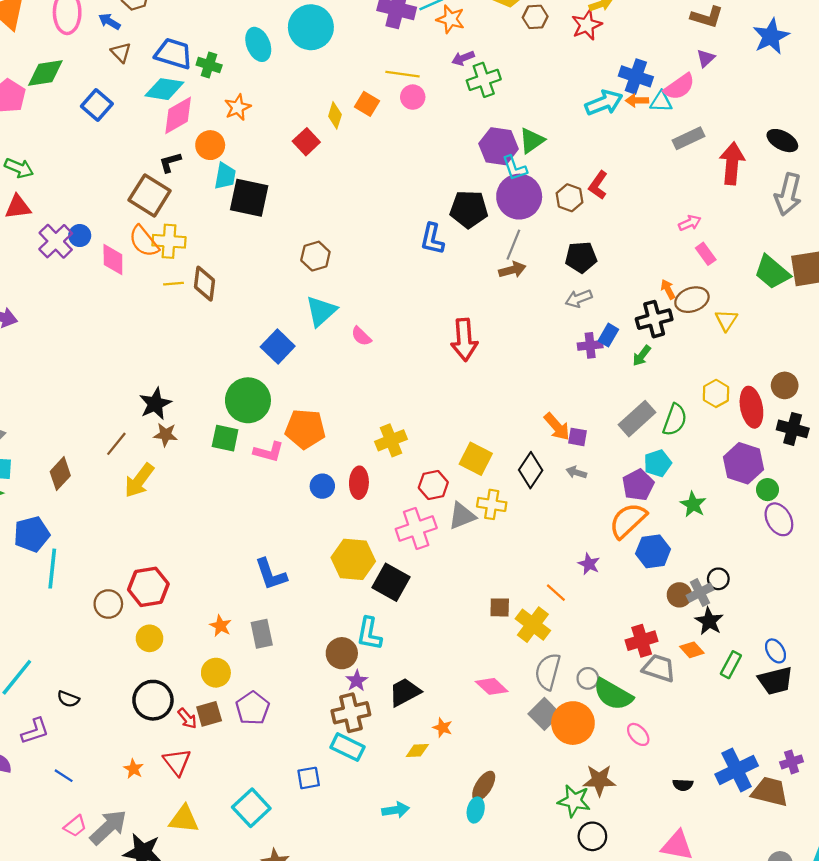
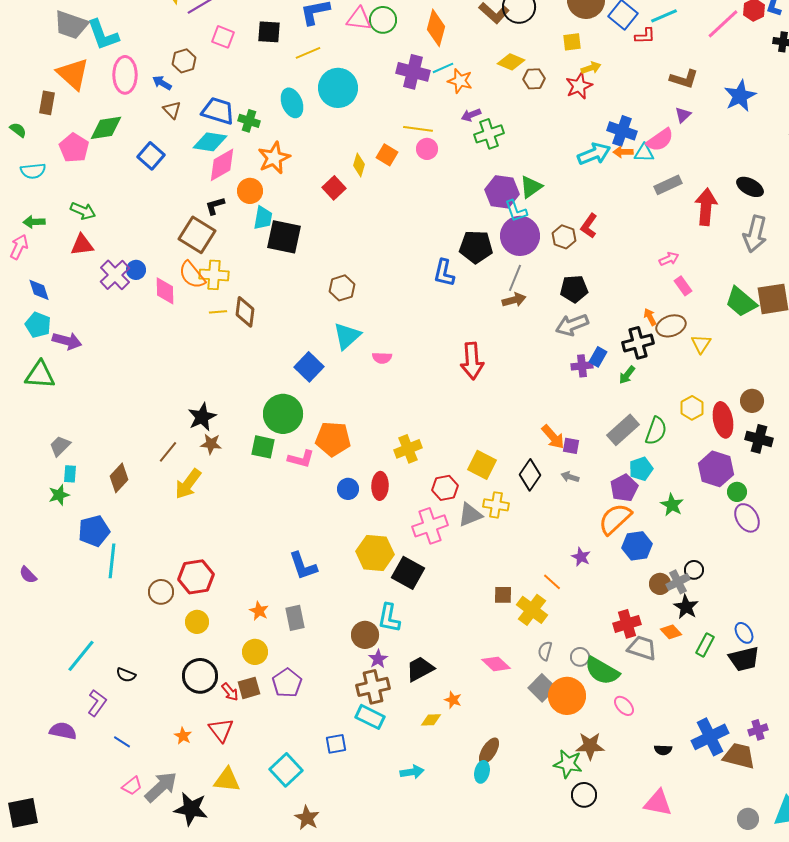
orange star: (238, 107) -> (274, 158), size x1.4
gray arrow: (579, 298) -> (572, 325), size x1.4
pink semicircle: (361, 336) -> (382, 358), turned -42
gray semicircle: (548, 672) -> (545, 651), size x0.6
purple L-shape: (35, 731) -> (97, 703), turned -36

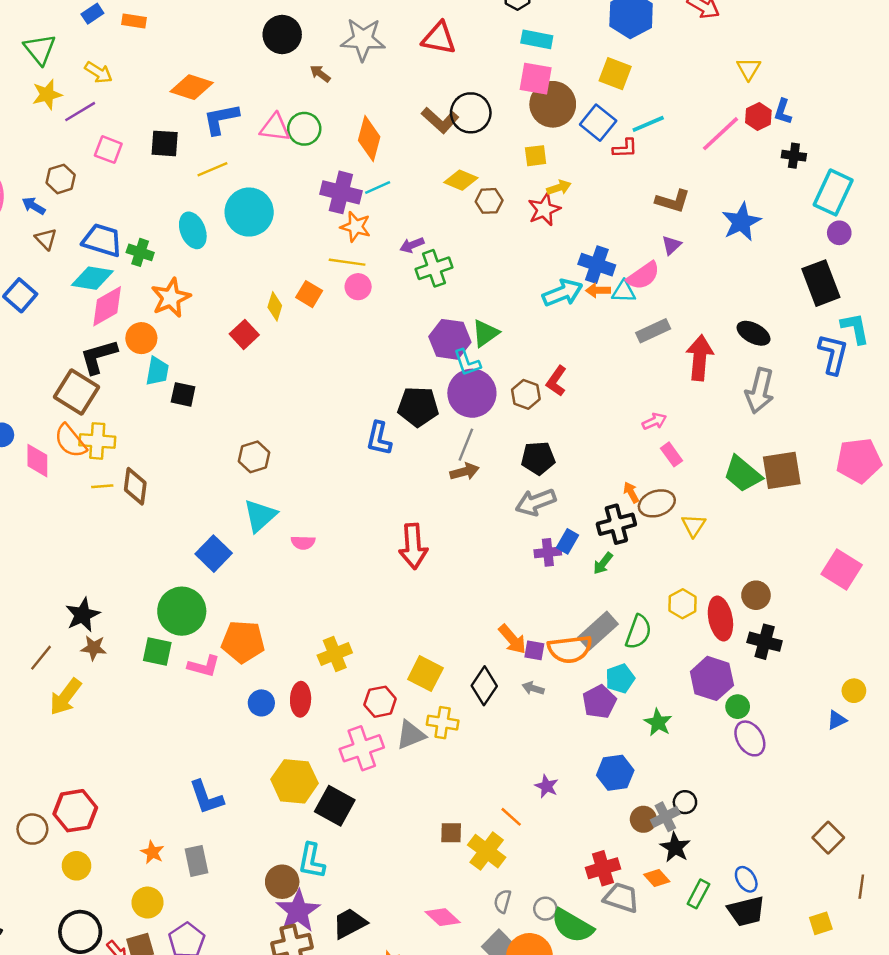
orange star: (460, 81) -> (356, 227), moved
black L-shape: (215, 206) -> (99, 356), size x1.6
black square: (284, 237) -> (183, 394), size x0.6
orange semicircle: (615, 519) -> (570, 649), moved, turned -144
purple star: (378, 659) -> (298, 911), size x1.8

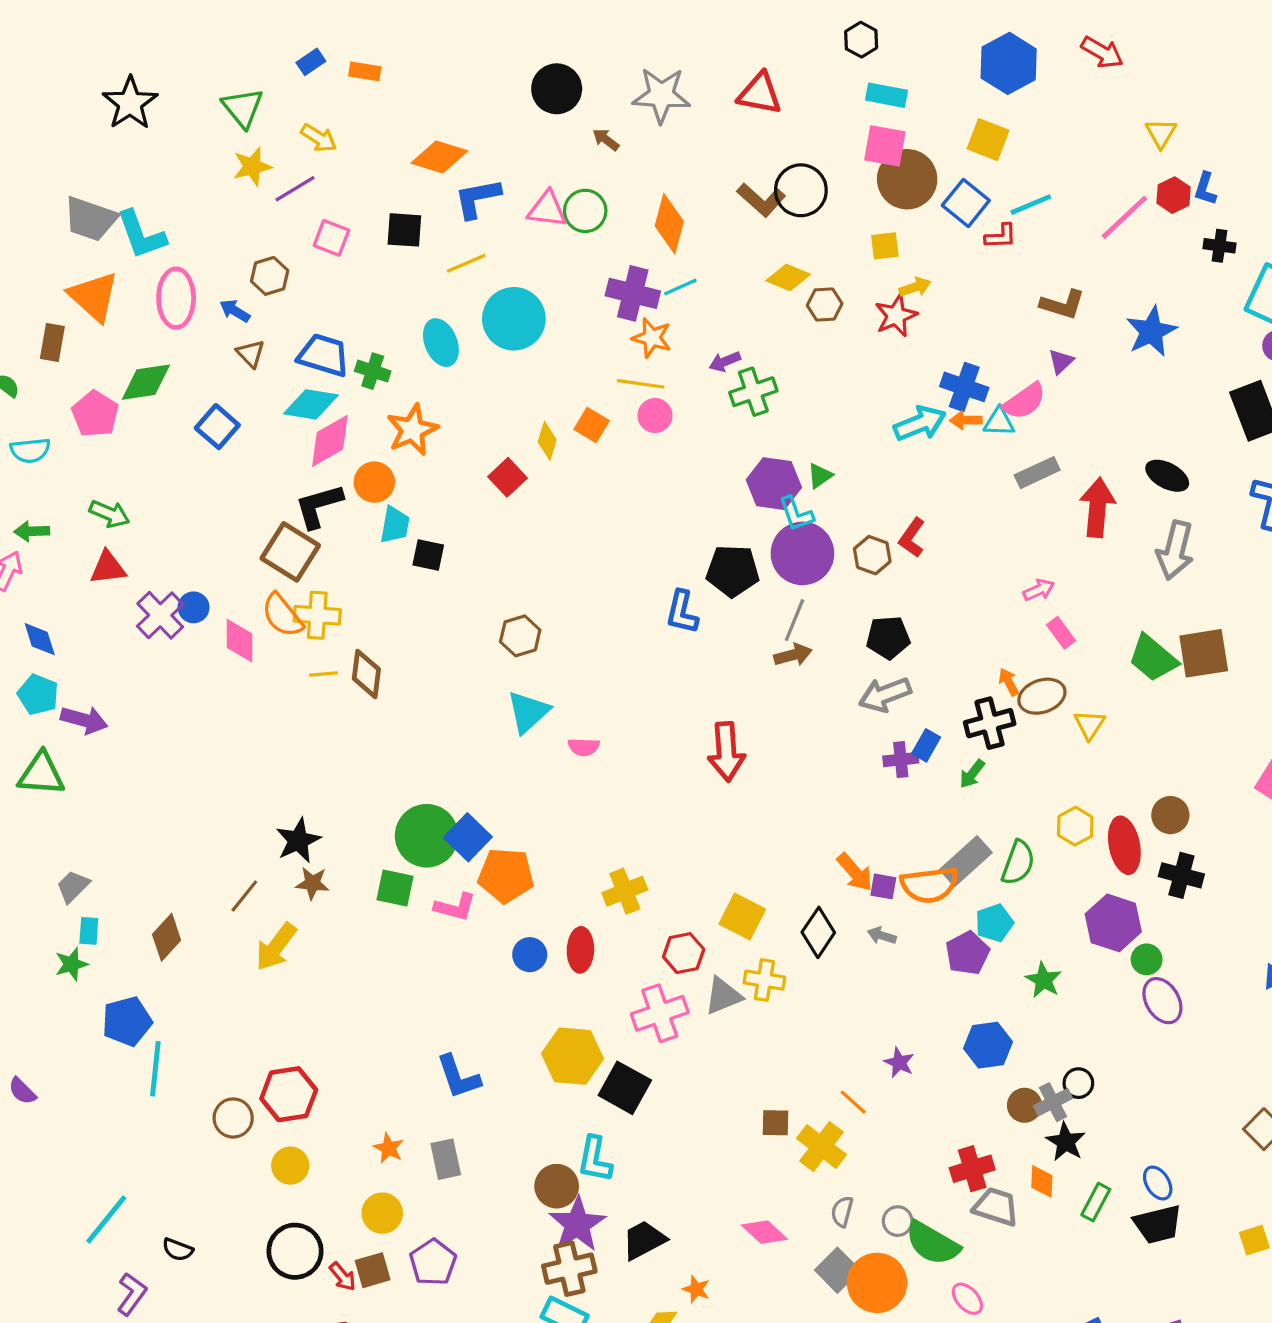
green triangle: (485, 333) -> (820, 476), size x0.7
blue square: (214, 554) -> (468, 837), moved
orange diamond: (657, 878) -> (1042, 1181), turned 45

